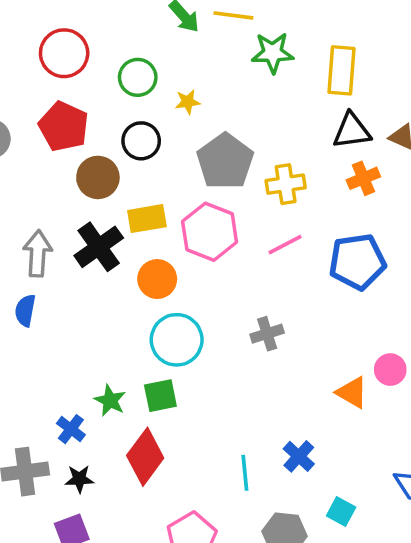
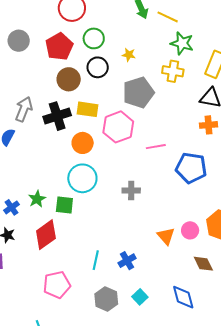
green circle: (138, 77) -> (94, 38), moved
yellow cross: (286, 184) -> (173, 71), moved

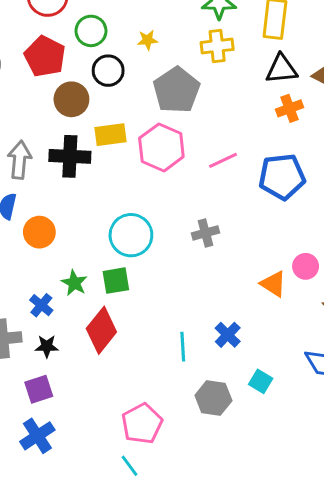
black cross: (57, 116) -> (70, 156), turned 36
orange circle: (83, 143) -> (39, 232), moved
pink pentagon: (57, 285) -> (142, 424), moved

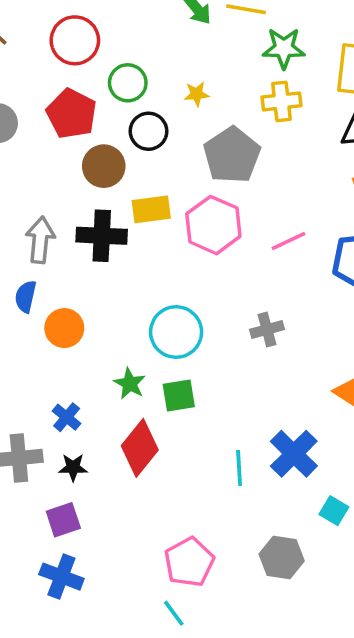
green square: (116, 281) -> (179, 396), moved
green star: (74, 283) -> (130, 384), moved
blue cross: (228, 335) -> (294, 454), size x1.5
gray hexagon: (213, 398) -> (282, 557), moved
blue cross: (37, 436) -> (61, 577), turned -36

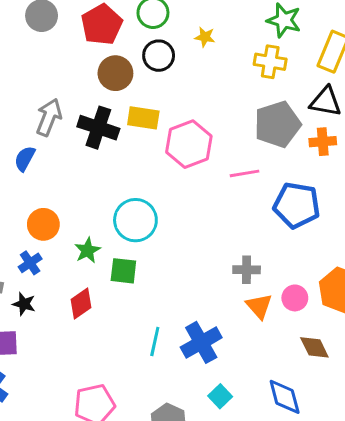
gray pentagon: (232, 155) -> (277, 124), moved
orange circle: (64, 328) -> (43, 224), moved
gray cross: (267, 329) -> (247, 270), moved
red diamond: (140, 448) -> (81, 303), size x0.7

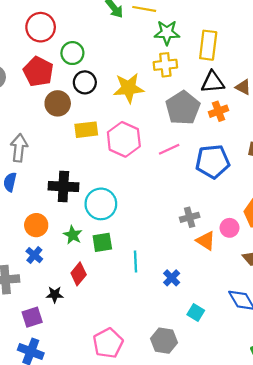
yellow star: (205, 37) -> (129, 88), moved, size x2.0
black cross: (98, 128) -> (63, 186), moved
black star: (24, 304) -> (55, 295), moved
cyan line: (155, 342) -> (135, 261), moved
blue cross: (201, 342) -> (172, 278), size x0.6

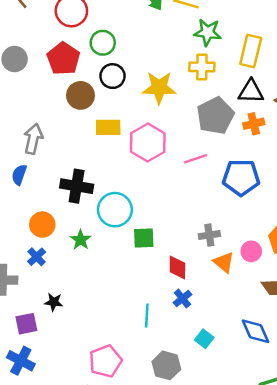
green square: (102, 242) -> (144, 238), moved
cyan line: (135, 261) -> (147, 315), moved
red diamond: (79, 274) -> (177, 268), moved, turned -45

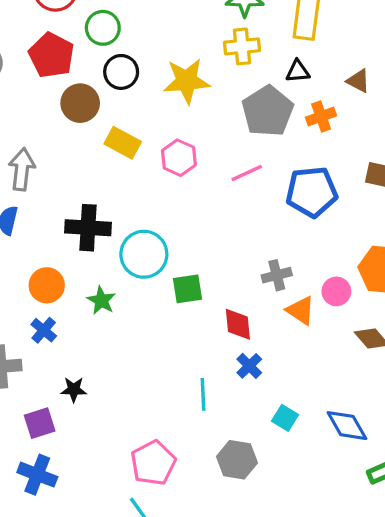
black triangle: (251, 92) -> (298, 71), moved, size x0.7
yellow rectangle: (108, 127) -> (123, 143), turned 35
pink hexagon: (148, 143) -> (179, 158), size x0.7
blue diamond: (255, 331) -> (347, 426), moved

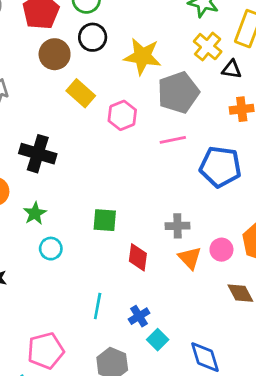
yellow cross: (242, 46) -> (208, 47), moved, turned 32
gray pentagon: (268, 111) -> (178, 93), moved
cyan circle: (144, 254) -> (51, 249), moved, size x0.6
blue cross: (249, 366) -> (139, 316), moved

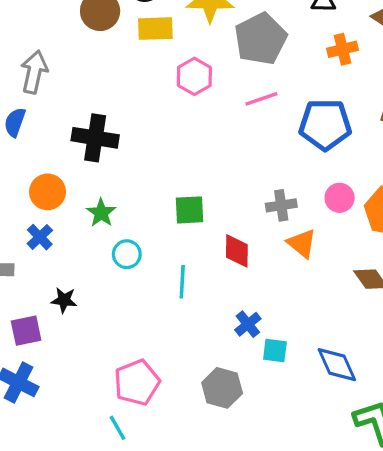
yellow rectangle: (81, 93) -> (155, 29), moved, turned -36
pink circle: (221, 250) -> (340, 198), moved
cyan line: (98, 306) -> (182, 282), moved
cyan square: (158, 340) -> (275, 351), turned -30

